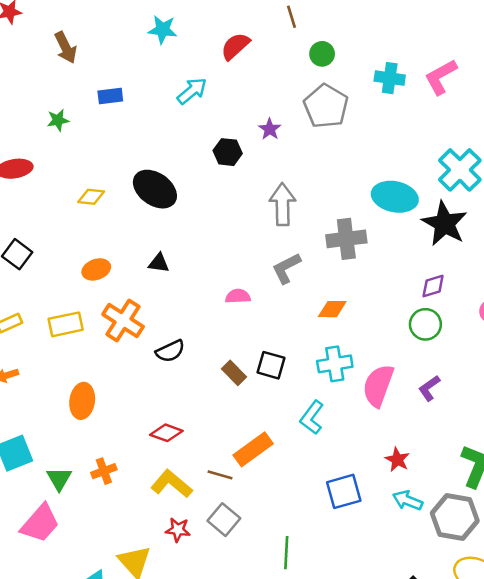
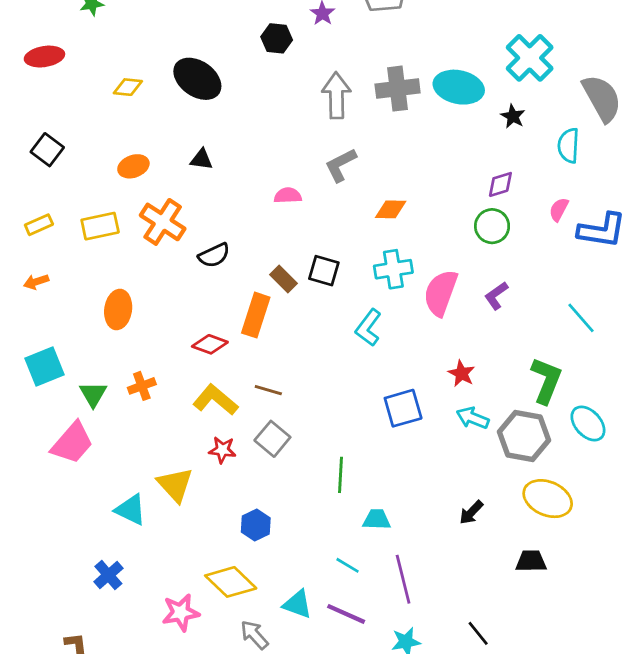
black star: (445, 224) -> (513, 116), size x0.5
gray cross: (346, 239) -> (398, 89), moved
orange rectangle: (253, 449) -> (256, 315), moved, turned -36

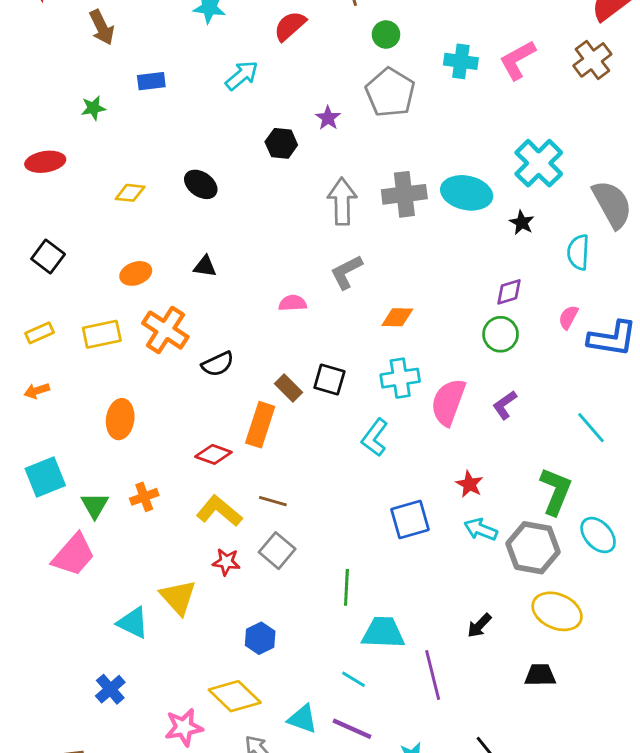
black ellipse: (197, 79) -> (201, 184), size x0.7
cyan trapezoid: (377, 519) -> (383, 633), size x1.5
purple line: (403, 579) -> (433, 675), moved

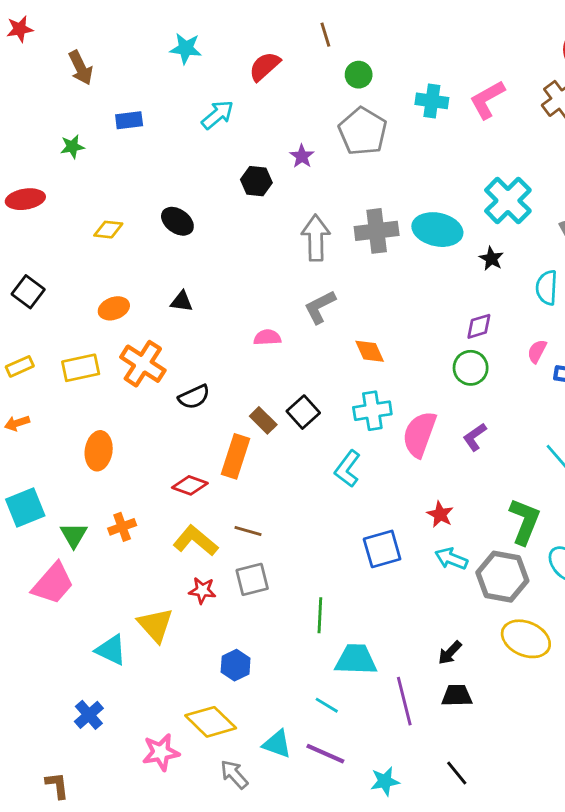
orange diamond: (397, 317) -> (370, 351), turned 64
black square: (329, 379) -> (303, 412), turned 32
gray square: (277, 551) -> (252, 579), turned 36
black trapezoid: (540, 675) -> (457, 696), moved

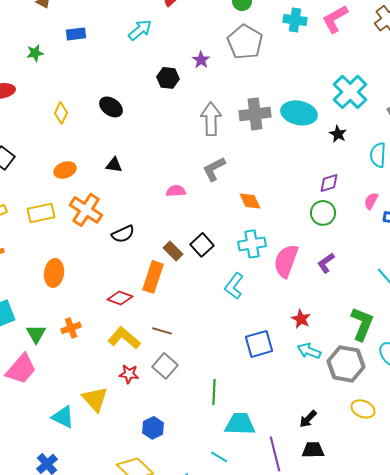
yellow diamond: (108, 230) -> (61, 113), turned -70
gray square: (252, 579) -> (165, 366), turned -35
yellow ellipse: (526, 639) -> (363, 409), size x0.7

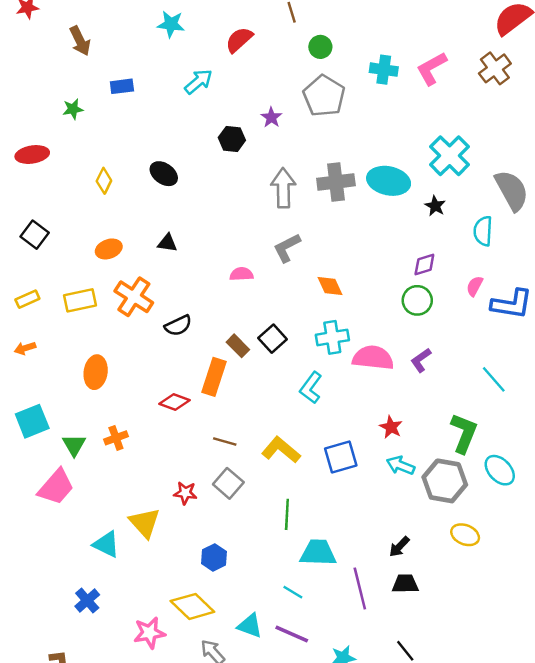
pink semicircle: (286, 261) -> (373, 358), turned 76
yellow L-shape: (124, 338) -> (281, 450), moved

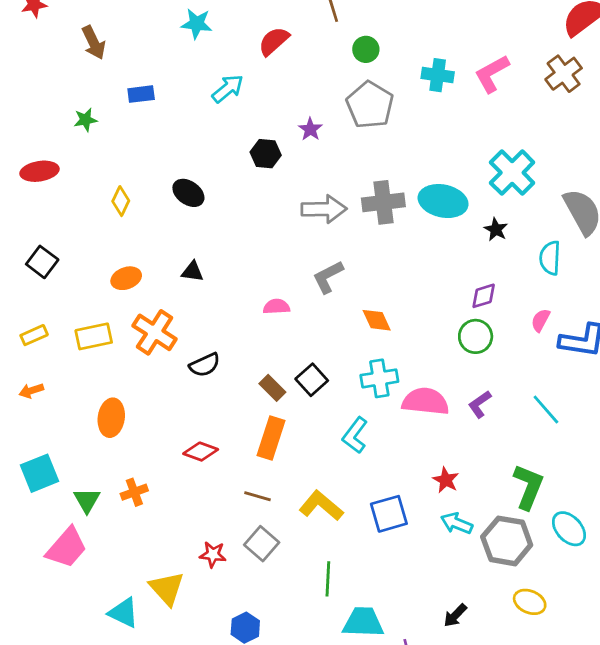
gray arrow: (283, 188) -> (324, 209), turned 90
orange rectangle: (214, 377) -> (271, 438), moved
cyan line: (494, 379) -> (546, 410), moved

